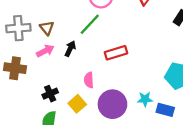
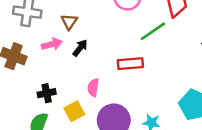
green line: (90, 24) -> (153, 31), moved
brown triangle: (47, 28) -> (69, 22), moved

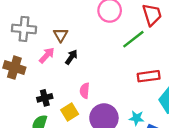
pink arrow: (52, 44) -> (47, 55), turned -30
red rectangle: (130, 64) -> (149, 76), moved

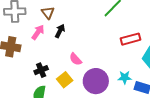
pink semicircle: (85, 91) -> (76, 59), turned -40

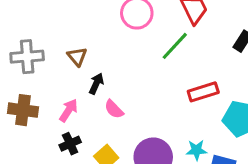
pink arrow: (38, 32) -> (68, 110), moved
pink semicircle: (76, 59) -> (114, 109), moved

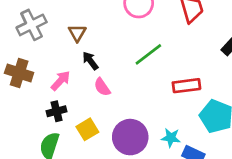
green line: (175, 46) -> (148, 54), moved
gray cross: (27, 57) -> (32, 25), turned -32
black arrow: (96, 84) -> (90, 61), turned -72

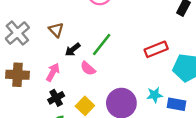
green line: (148, 54) -> (102, 45), moved
black arrow: (90, 61) -> (73, 50), turned -77

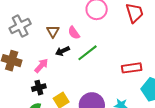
pink semicircle: (88, 68) -> (74, 33), moved

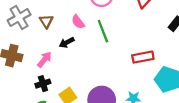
brown triangle: (53, 31) -> (46, 21), moved
green line: (87, 53) -> (103, 31), moved, turned -70

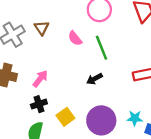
brown triangle: (46, 21) -> (42, 28), moved
black arrow: (67, 42) -> (94, 79), moved

